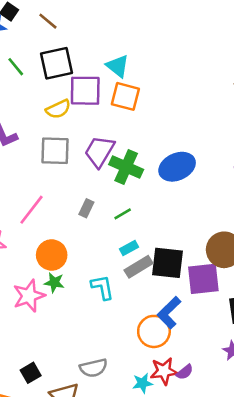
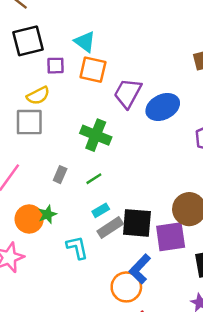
purple square: (85, 91) -> (55, 66), size x0.6
yellow semicircle: (58, 109) -> (38, 96), moved
purple trapezoid: (99, 151) -> (128, 93), moved
blue ellipse: (177, 167) -> (163, 107), moved
green star: (54, 283) -> (47, 214), moved, turned -30

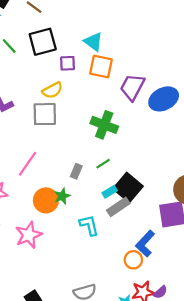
gray rectangle: (60, 175) -> (76, 171), moved
black square: (137, 223) -> (128, 187), moved, turned 36
orange circle: (126, 287) -> (133, 260), size x0.7

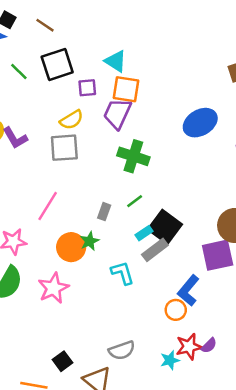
purple trapezoid: (132, 87) -> (117, 114), moved

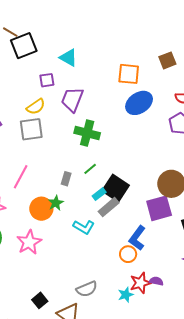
black square: (57, 64) -> (24, 46), moved
orange square: (126, 89) -> (129, 74), moved
cyan L-shape: (122, 273) -> (84, 227), turned 140
purple semicircle: (209, 346) -> (156, 281), turned -120

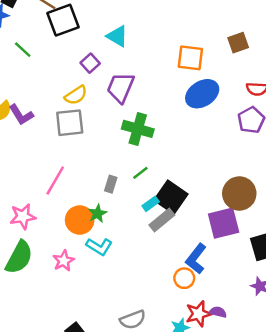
purple square: (47, 80) -> (90, 63), turned -35
cyan L-shape: (84, 227) -> (99, 247), moved
pink star: (29, 242) -> (64, 261), size x0.7

